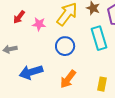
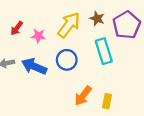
blue arrow: (31, 72) -> (34, 66), moved, turned 40
orange arrow: (68, 79) -> (83, 96), moved

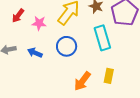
blue arrow: (34, 66) -> (35, 53), size x0.6
yellow rectangle: (107, 101) -> (109, 76), moved

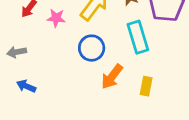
blue arrow: (35, 53) -> (26, 86), moved
orange arrow: (82, 81) -> (112, 77), moved

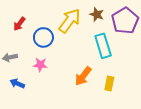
pink star: (56, 18) -> (40, 65), moved
blue circle: (92, 48) -> (43, 37), moved

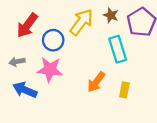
red arrow: (19, 24) -> (27, 25), size x1.6
pink star: (40, 65) -> (50, 70), size x1.6
blue arrow: (17, 83) -> (25, 90), size x1.5

